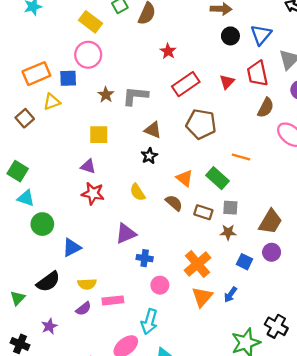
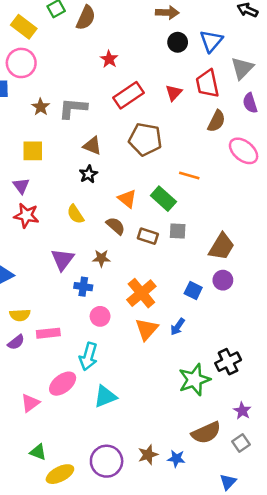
purple triangle: (88, 166) -> (21, 186), turned 35
brown star: (228, 232) -> (101, 258), moved
purple triangle: (126, 233) -> (63, 259), turned -30
black cross: (276, 326) -> (228, 362), turned 35

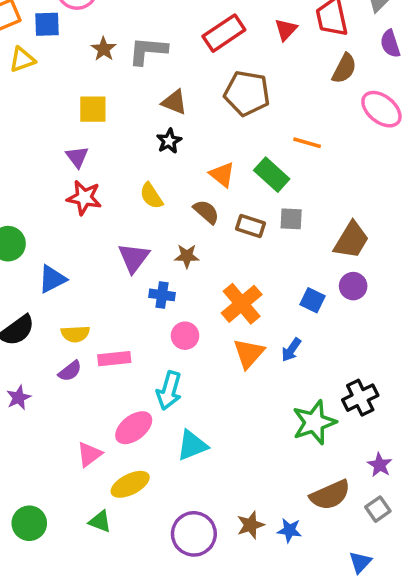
yellow ellipse: (60, 474) -> (130, 484), moved

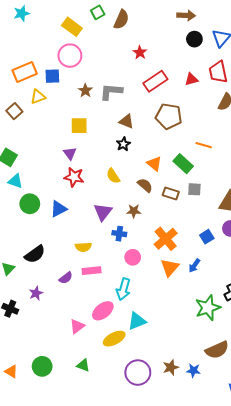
red triangle: (286, 30) -> (191, 79), turned 32
blue triangle: (52, 279) -> (59, 209), moved
blue square: (312, 300) -> (207, 237), turned 32
yellow semicircle: (75, 334) -> (83, 247), moved
yellow ellipse: (130, 484) -> (114, 339), moved

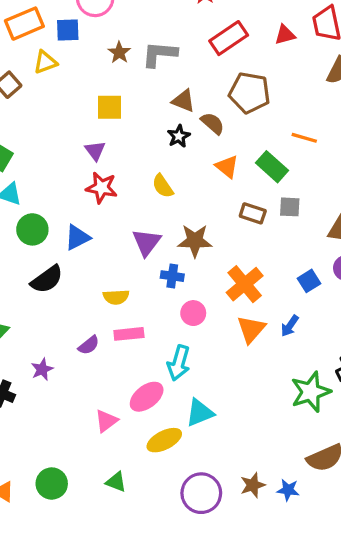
brown semicircle: (145, 185) -> (213, 123), moved
brown star: (134, 211) -> (195, 241), size x1.5
black semicircle: (35, 254) -> (47, 279), moved

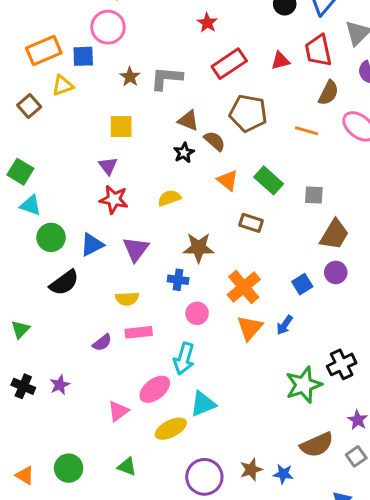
orange line: (304, 138) -> (307, 131), moved
yellow semicircle: (163, 186) -> (169, 198), turned 105
gray square: (290, 207) -> (314, 195), moved
purple triangle: (147, 242) -> (136, 249), moved
purple star: (42, 369) -> (60, 385), moved

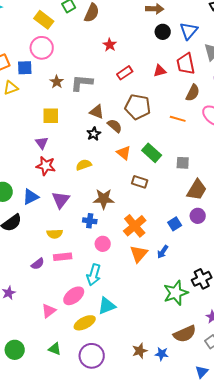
red rectangle: (229, 64) -> (125, 73), size x0.7
purple circle: (204, 477) -> (92, 356), moved

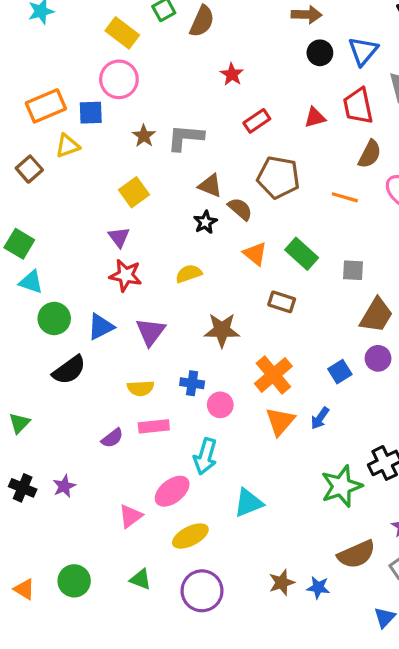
yellow square: (51, 116) -> (134, 192), turned -36
blue cross: (90, 221) -> (192, 383), moved
cyan triangle: (107, 306) -> (248, 503), moved

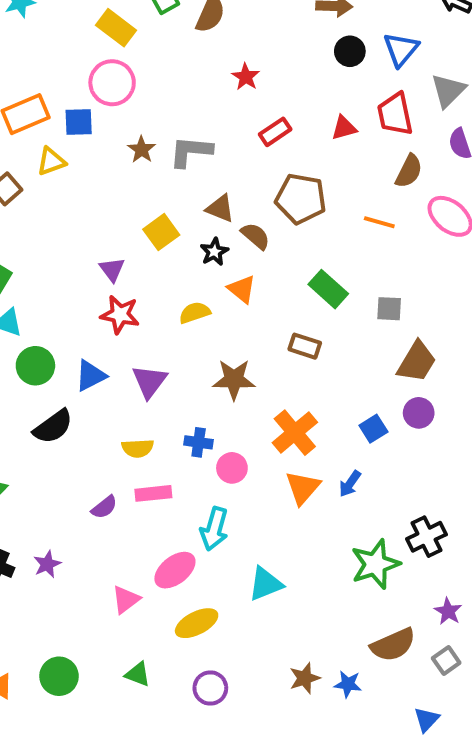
yellow square: (134, 192) -> (161, 232), moved
orange triangle: (255, 254) -> (242, 289), moved
purple circle: (202, 591) -> (210, 688), size x0.7

